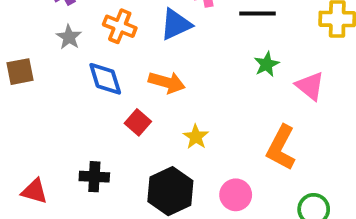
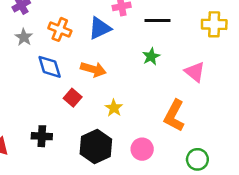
green star: (267, 64) -> (151, 56), moved

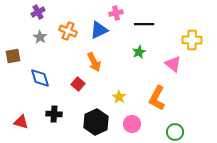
yellow cross: (214, 24) -> (192, 40), moved
blue diamond: (50, 67) -> (40, 78), moved
orange arrow: (93, 69) -> (94, 62), turned 48
yellow star: (114, 108) -> (119, 97), moved

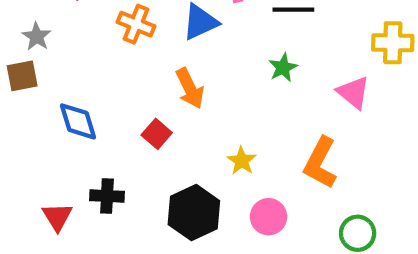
gray star: (40, 37) -> (37, 37), moved
red triangle: (21, 122) -> (57, 217), moved, turned 42

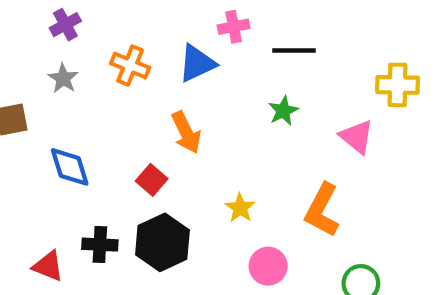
gray star: (37, 37) -> (63, 78), moved
black hexagon: (194, 213) -> (162, 242), moved
red triangle: (57, 217) -> (48, 266), turned -36

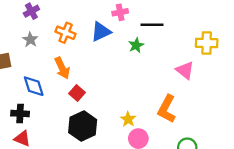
green star: (283, 111) -> (136, 45), moved
orange arrow: (186, 132) -> (62, 68), moved
yellow star: (240, 208) -> (128, 119), moved
black cross: (100, 245) -> (20, 114), moved

